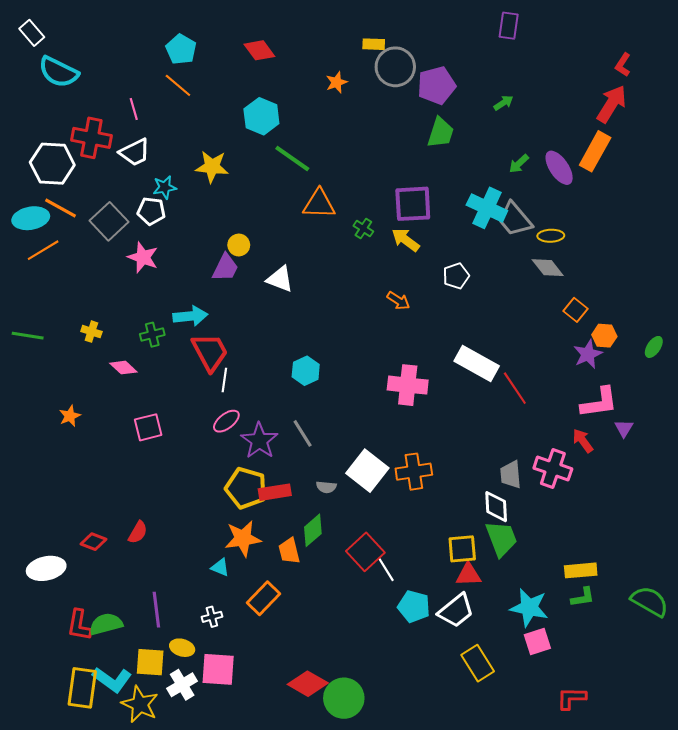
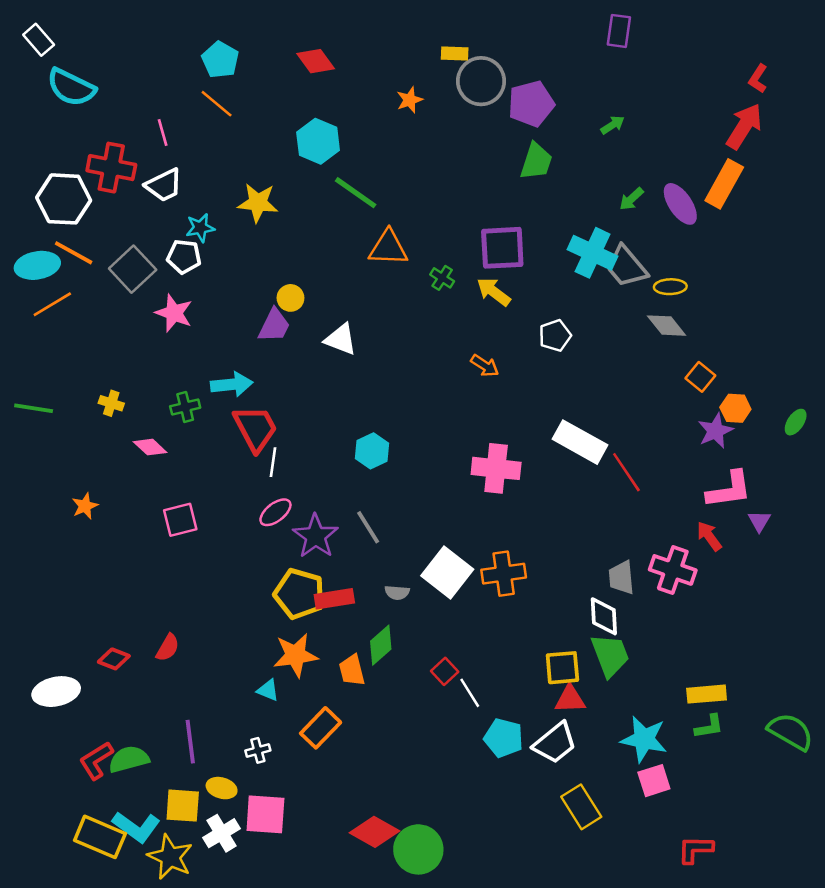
red square: (365, 552) -> (445, 671), size x0.6
red L-shape: (79, 625) -> (96, 760), turned 48
yellow rectangle: (82, 688) -> (100, 837), turned -75

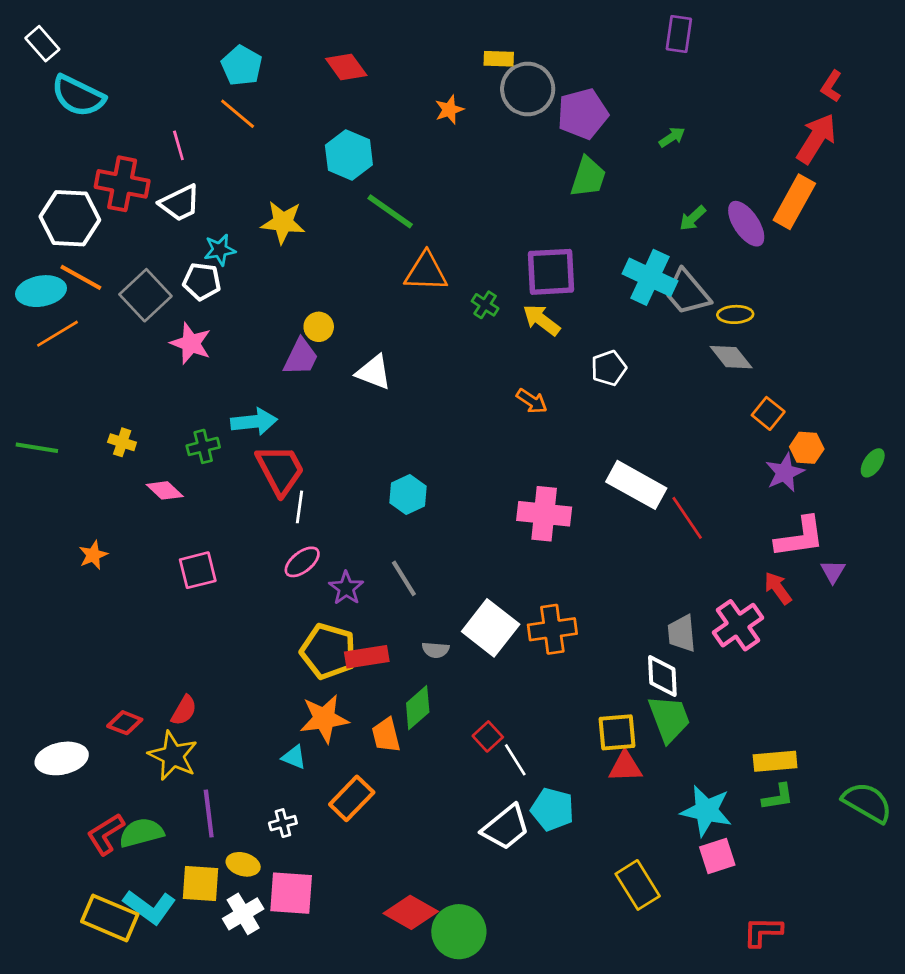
purple star: (316, 536) -> (346, 588), size x0.7
pink cross: (673, 570) -> (738, 625), turned 36
white trapezoid: (555, 743) -> (506, 827), moved
yellow star: (170, 857) -> (173, 756), moved

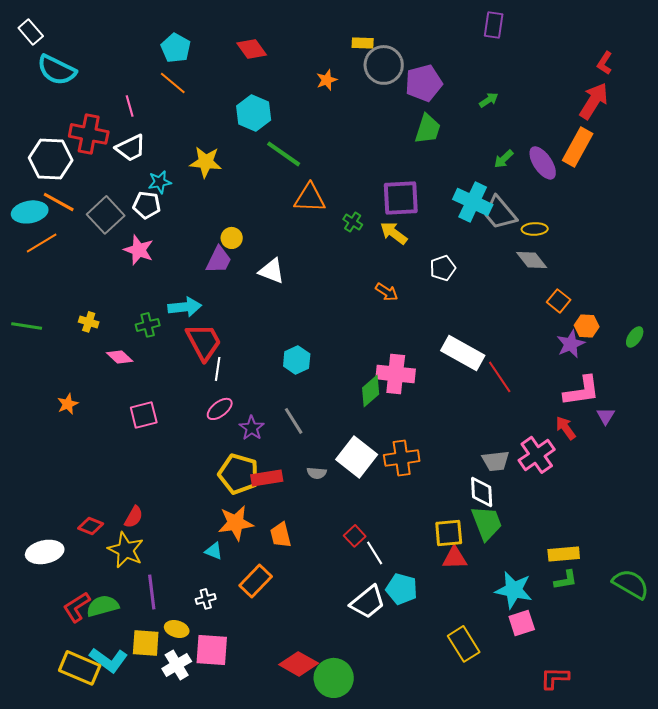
gray trapezoid: (682, 633) -> (496, 461), turned -92
green diamond: (418, 708) -> (371, 391), moved

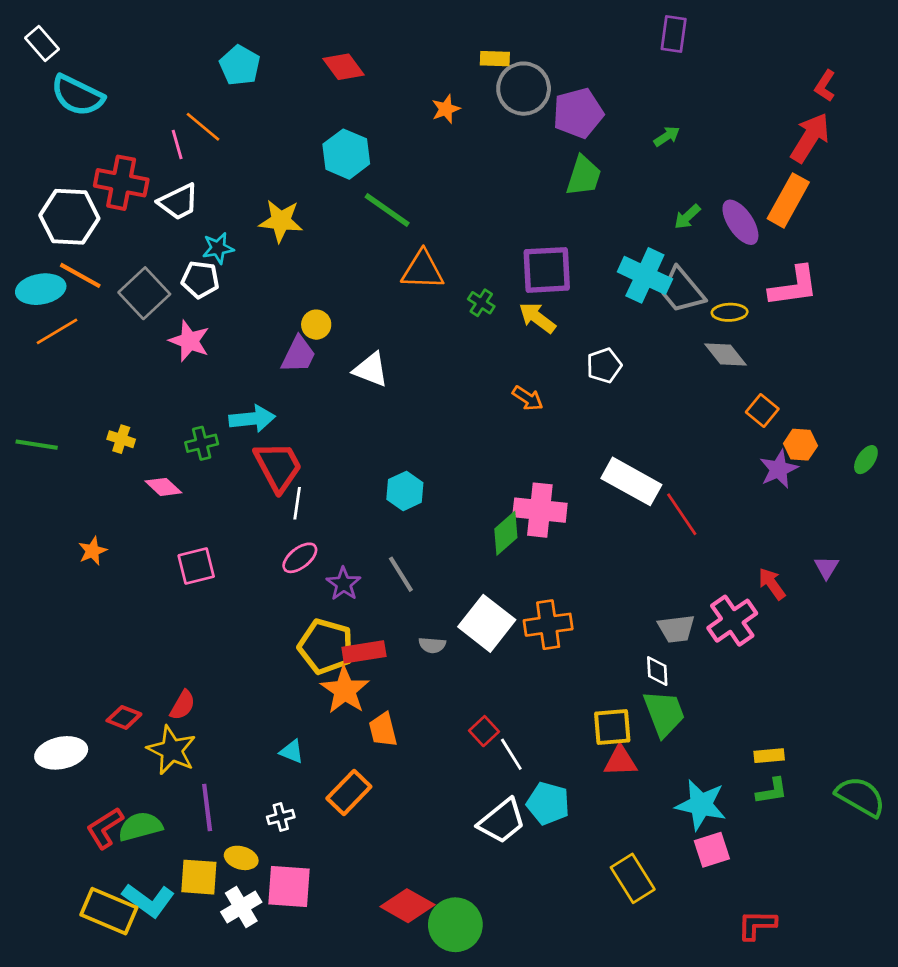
orange line: (173, 83) -> (203, 127), moved
pink L-shape: (582, 391) -> (794, 286), moved
white diamond: (482, 492) -> (657, 671), size x0.7
orange star: (236, 523) -> (345, 690), moved, turned -30
yellow rectangle: (564, 554) -> (769, 756), size x0.7

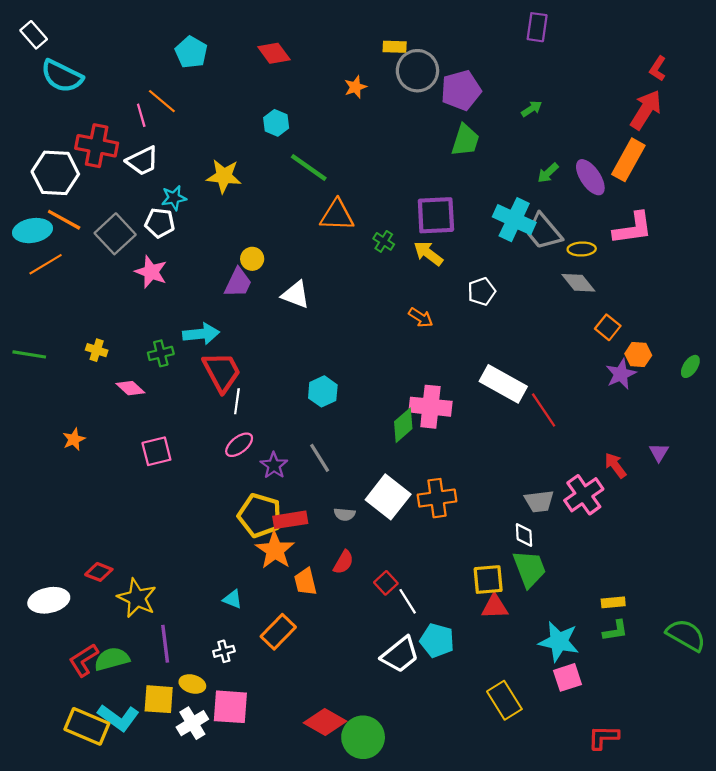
cyan hexagon: (346, 154) -> (276, 123), size x0.7
red semicircle: (183, 705) -> (343, 562), moved

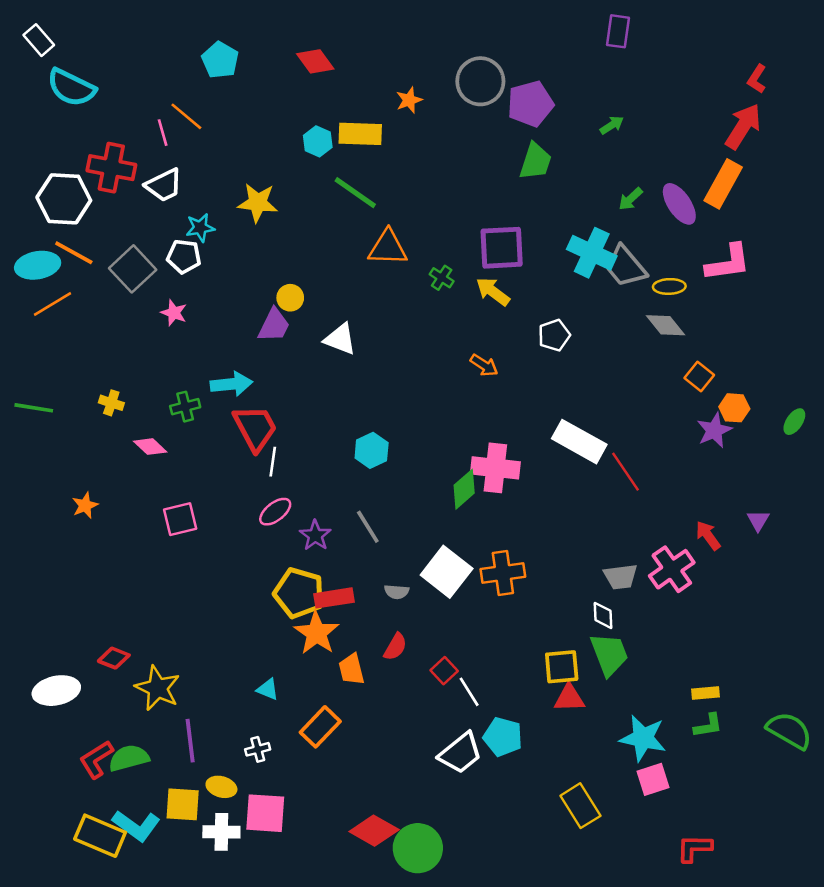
yellow rectangle: (395, 47) -> (360, 134), moved, size x1.6
pink star: (151, 272) -> (174, 313), size x0.7
white cross: (192, 723) -> (221, 832), turned 32

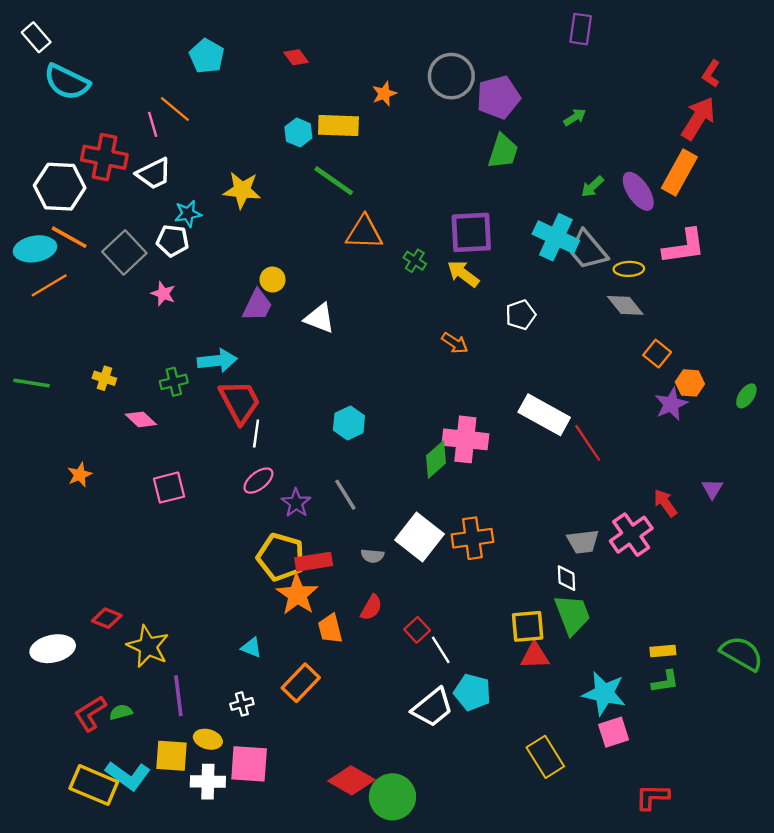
red diamond: (315, 61) -> (296, 57), size x0.7
green semicircle: (789, 731) -> (742, 653), moved
green semicircle: (129, 758) -> (121, 712), size x0.6

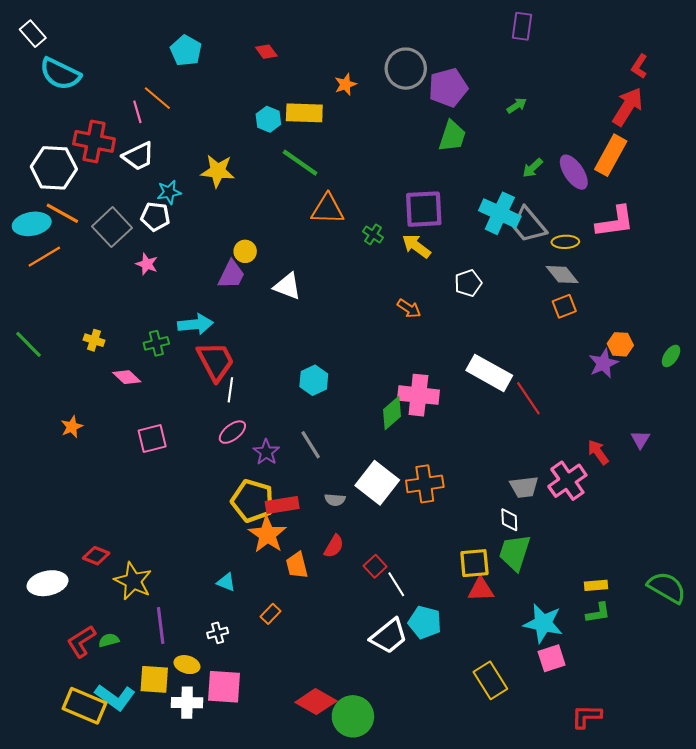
orange square: (657, 354) -> (564, 306), moved, turned 30
green line: (32, 383) -> (28, 344), turned 36
green trapezoid: (572, 615) -> (515, 553), turned -141
orange rectangle: (301, 683) -> (270, 614), size x0.6

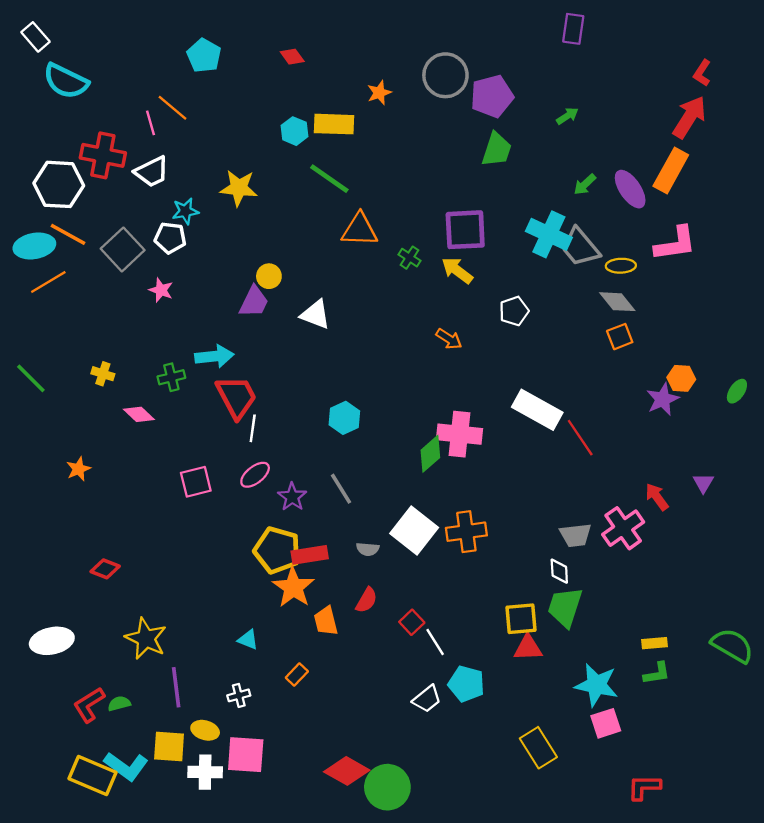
pink square: (152, 438) -> (196, 482), moved
red diamond: (96, 556) -> (105, 569), moved
white trapezoid: (389, 636) -> (427, 699), size x0.7

